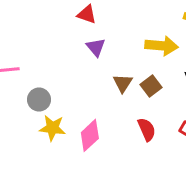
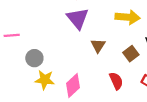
purple triangle: (96, 47) -> (78, 18), size x1.5
brown square: (151, 86) -> (131, 54), moved

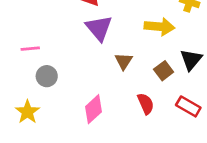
pink line: (12, 35) -> (30, 49), moved
yellow star: (45, 80) -> (27, 112), moved, turned 30

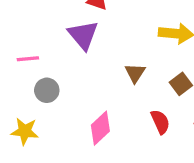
purple triangle: (99, 28) -> (83, 35), moved
yellow star: (27, 112) -> (25, 131), turned -30

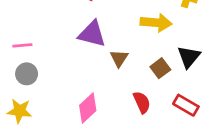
purple triangle: (83, 35) -> (92, 34), moved, turned -36
gray circle: (47, 90) -> (27, 74), moved

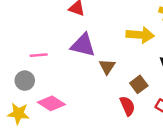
pink line: (22, 45) -> (39, 55), moved
brown square: (160, 68) -> (139, 84), moved
pink diamond: (88, 108) -> (51, 103), moved, turned 76

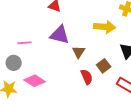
red semicircle: (127, 106) -> (87, 77), moved

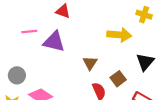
purple triangle: (60, 35) -> (54, 42), moved
pink line: (25, 43) -> (29, 31), moved

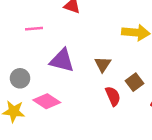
purple triangle: (54, 42) -> (62, 60), moved

